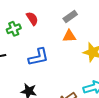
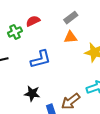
red semicircle: (32, 19) -> (33, 21), turned -80

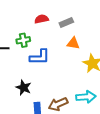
gray rectangle: (71, 18) -> (66, 23), moved
green cross: (15, 32) -> (23, 40), moved

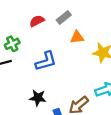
green cross: (23, 40) -> (12, 44), moved

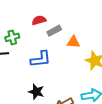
gray rectangle: (64, 17) -> (54, 31), moved
black star: (38, 98) -> (36, 92), moved

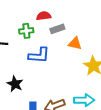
green cross: (12, 37) -> (26, 31), moved
black star: (36, 92) -> (15, 84), moved

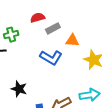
green cross: (26, 31) -> (11, 35), moved
blue L-shape: (39, 55) -> (51, 58), moved, turned 35

